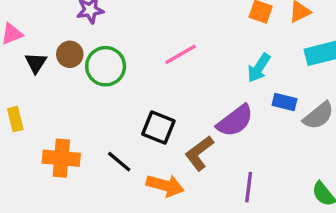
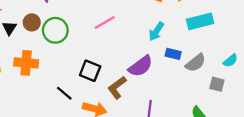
orange cross: (61, 158) -> (26, 63), moved

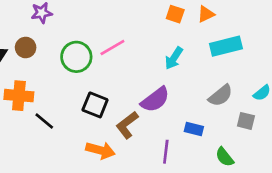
green circle: (55, 30) -> (76, 57), moved
blue rectangle: (173, 54) -> (194, 129), moved
black line: (64, 93) -> (44, 121), moved

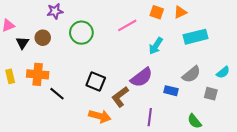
pink line: (112, 48) -> (127, 25), moved
green circle: (76, 57) -> (81, 33), moved
blue rectangle: (194, 129) -> (171, 91), moved

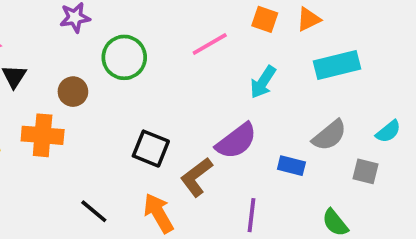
brown circle: (43, 38) -> (73, 92), moved
black line: (57, 94) -> (94, 211), moved
orange arrow: (100, 116) -> (158, 213), turned -135

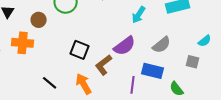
gray semicircle: (329, 135) -> (162, 45), moved
blue rectangle: (291, 166) -> (153, 71), moved, size x1.5

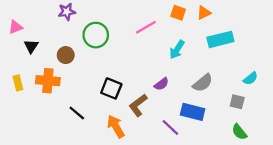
purple semicircle: (125, 46) -> (161, 84), size x0.6
black line: (50, 83) -> (77, 113), moved
purple line: (133, 85) -> (170, 127), turned -54
green semicircle: (177, 89) -> (239, 132), moved

